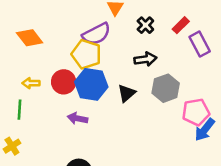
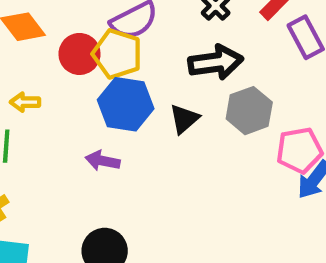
black arrow: (145, 59) -> (216, 62), size x1.4
red circle: (64, 82) -> (80, 54), moved

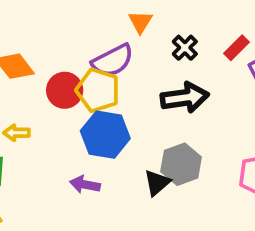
gray hexagon: (249, 111) -> (181, 164), moved
black triangle: (184, 119) -> (157, 183), moved

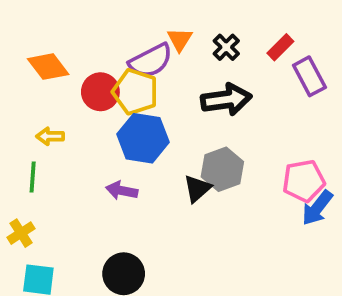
orange triangle: (140, 22) -> (180, 39), moved

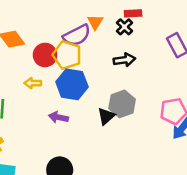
red rectangle: (280, 47) -> (133, 13), moved, turned 42
black arrow: (226, 100) -> (124, 60), size x0.7
yellow arrow: (50, 136) -> (33, 83), moved

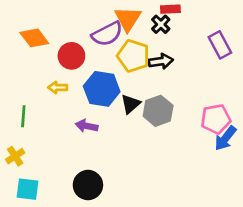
orange triangle: (95, 22) -> (128, 19), size x1.5
yellow pentagon: (67, 55) -> (133, 56), moved
black triangle: (106, 116) -> (131, 104), moved

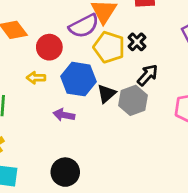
black cross: (161, 24) -> (137, 42), moved
black arrow: (161, 61) -> (148, 75), moved, turned -40

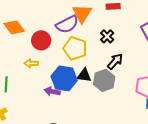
yellow pentagon: (109, 47) -> (75, 48), moved
blue hexagon: (79, 79) -> (64, 78), moved
black triangle: (106, 94) -> (84, 75), turned 49

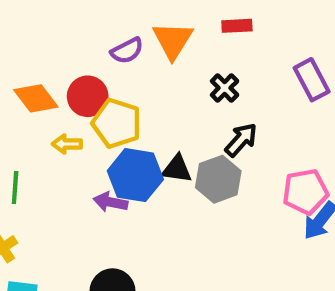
purple semicircle: (67, 24) -> (127, 51), moved, size x0.7
orange diamond: (14, 27) -> (36, 98), moved
yellow pentagon: (75, 48) -> (117, 123), moved

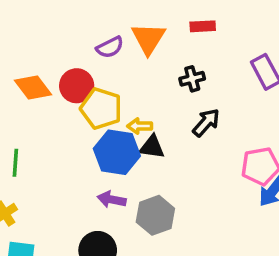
black cross: (225, 88) -> (192, 79), turned 30
yellow arrow: (67, 144) -> (140, 126), moved
gray hexagon: (218, 179) -> (155, 215), moved
purple arrow: (110, 202) -> (112, 200), moved

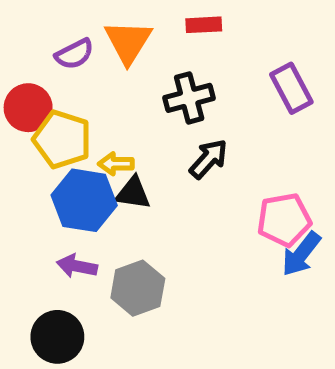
black cross: (192, 79) -> (189, 98), size x1.4

